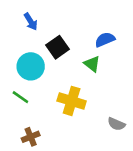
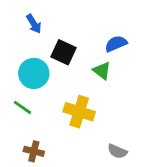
black square: (58, 47) -> (64, 52), turned -30
gray semicircle: (116, 124) -> (117, 151), moved
brown cross: (31, 137) -> (34, 151), turned 36

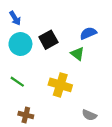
blue arrow: (34, 24) -> (15, 18), moved
black square: (64, 52) -> (48, 40), turned 36
cyan circle: (34, 73) -> (20, 44), moved

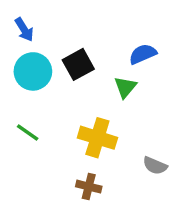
green triangle: (78, 54) -> (125, 87), turned 32
brown cross: (26, 115) -> (89, 187), moved
gray semicircle: (89, 115) -> (155, 166), moved

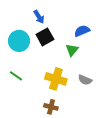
blue arrow: (24, 30) -> (39, 17), moved
gray semicircle: (155, 166) -> (85, 80), moved

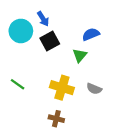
cyan circle: (19, 41) -> (21, 31), moved

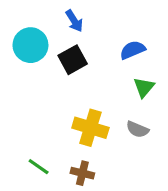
blue arrow: (43, 19) -> (74, 21), moved
green triangle: (80, 55) -> (144, 87), moved
green line: (18, 84) -> (39, 167), moved

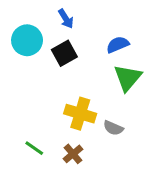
green triangle: (144, 87) -> (128, 78), size x1.5
gray semicircle: (137, 129) -> (113, 128), moved
brown cross: (82, 173) -> (73, 154), turned 36

